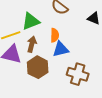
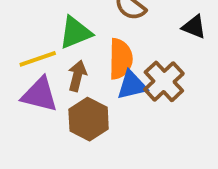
orange semicircle: (55, 35) -> (121, 59), size x1.5
brown cross: (78, 74) -> (164, 81), moved, turned 30

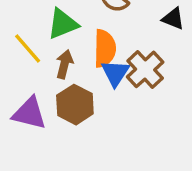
yellow line: (38, 59) -> (28, 48), turned 68
blue triangle: (132, 85) -> (115, 73), turned -44
purple triangle: (40, 95) -> (29, 113), moved

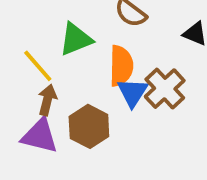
brown arrow: (64, 64) -> (47, 100), moved

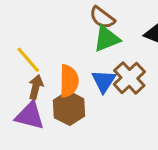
green triangle: (76, 39) -> (107, 39), moved
orange semicircle: (121, 66) -> (69, 81), moved

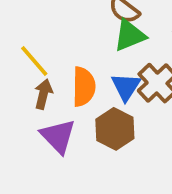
brown hexagon: (69, 108) -> (115, 129), moved
purple triangle: (30, 116) -> (58, 136), moved, turned 32

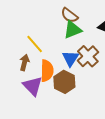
yellow line: (34, 61) -> (35, 44), moved
orange semicircle: (84, 87) -> (47, 71), moved

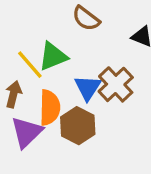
green triangle: (73, 30) -> (53, 56), moved
purple triangle: (33, 86) -> (27, 132), turned 30

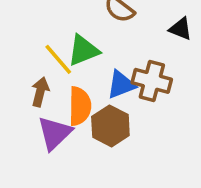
brown cross: (116, 84) -> (152, 81), turned -32
blue triangle: (88, 88) -> (121, 85), turned 36

